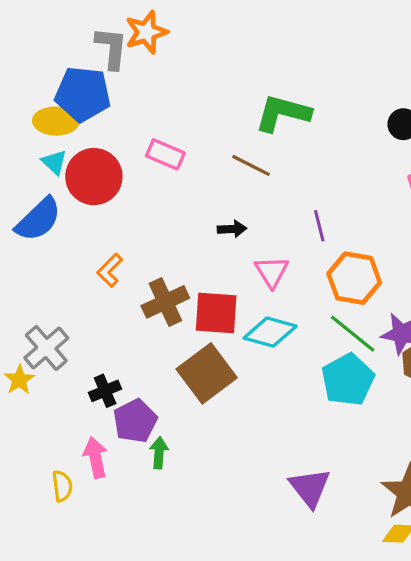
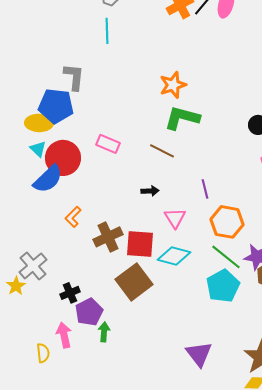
orange star: (146, 32) -> (173, 85), moved
blue semicircle: (38, 219) -> (48, 179), moved

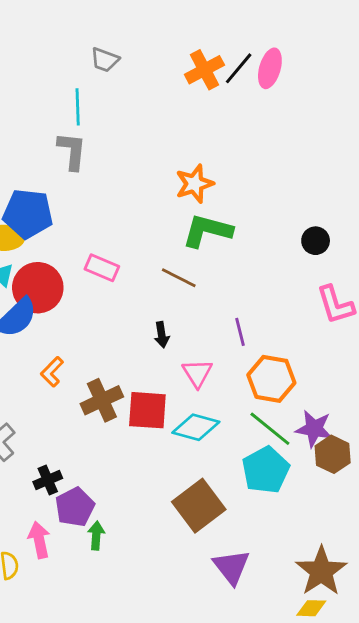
cyan line: (107, 31) -> (78, 107), moved
gray L-shape: (74, 77) -> (72, 151), moved
black arrow: (150, 191) -> (162, 335), turned 84
brown square: (134, 282) -> (199, 506), moved

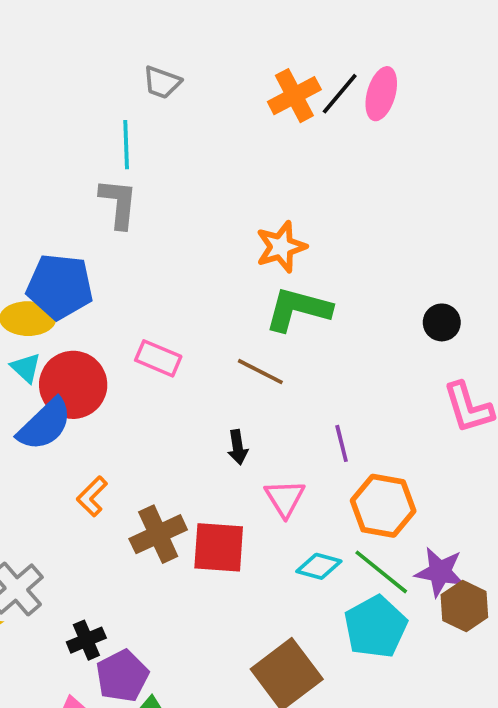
cyan diamond: (196, 427) -> (319, 566), moved, size x0.7

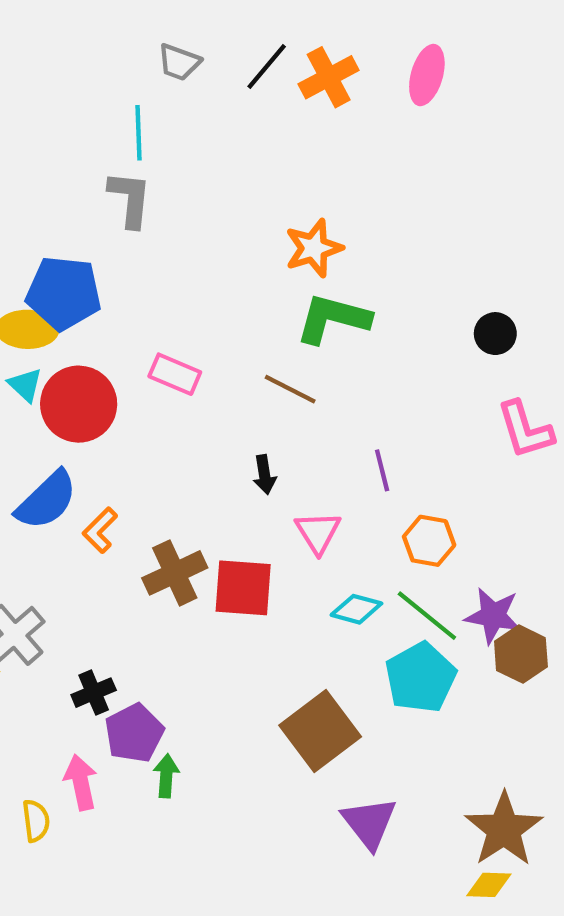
black line: (340, 94) -> (267, 66), moved
blue semicircle: (45, 425) -> (47, 500), moved
orange hexagon: (383, 506) -> (429, 541), size x0.7

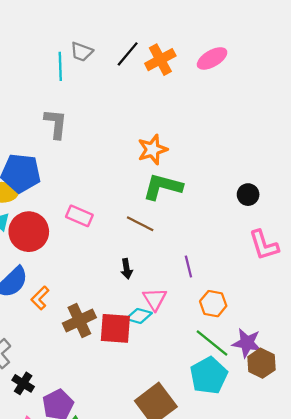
pink ellipse: (427, 75) -> (212, 58), turned 44
cyan line: (138, 133) -> (60, 66), moved
cyan diamond: (356, 609) -> (139, 316), moved
black cross: (94, 693) -> (23, 383), moved, turned -35

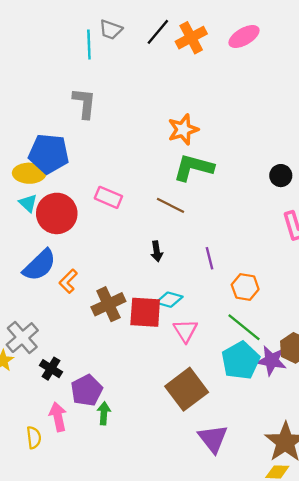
purple line: (188, 266) -> (210, 258), moved
pink triangle: (155, 299) -> (185, 331), moved
purple star: (247, 343) -> (272, 361), moved

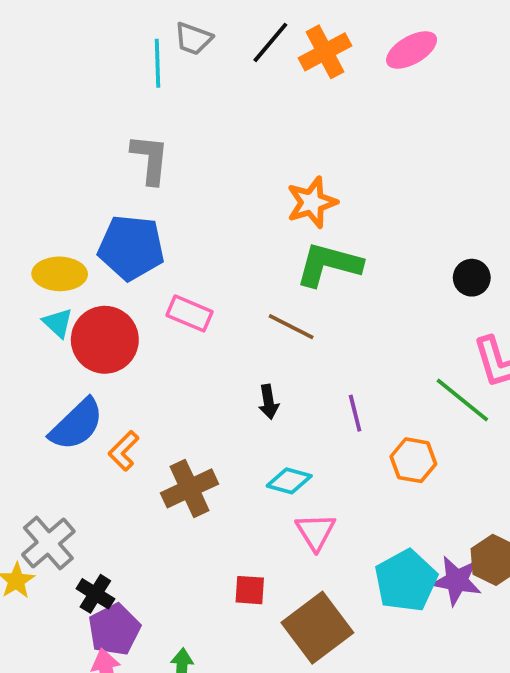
blue pentagon: (49, 154) -> (131, 248), moved
red square: (145, 312) -> (250, 590), moved, size x0.6
green line: (244, 327) -> (462, 400), moved
purple pentagon: (87, 390) -> (114, 630), moved

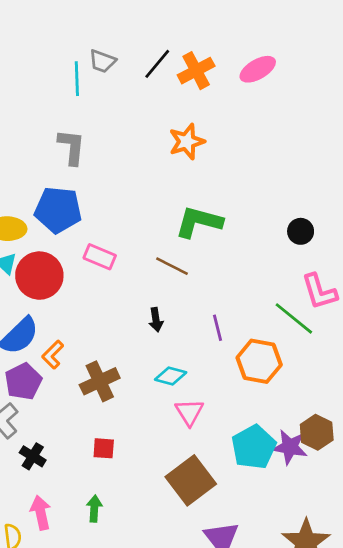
orange star: (312, 202) -> (187, 142), moved
orange hexagon: (413, 460) -> (259, 361), size x1.4
red square: (250, 590) -> (104, 448), moved
purple pentagon: (114, 630) -> (23, 381), moved

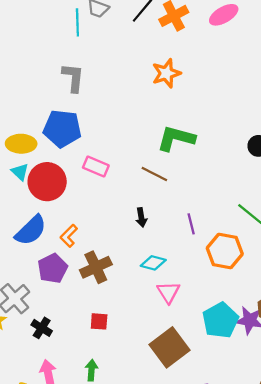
orange L-shape: (53, 355) -> (69, 236), moved
purple pentagon: (23, 381) -> (52, 268), moved

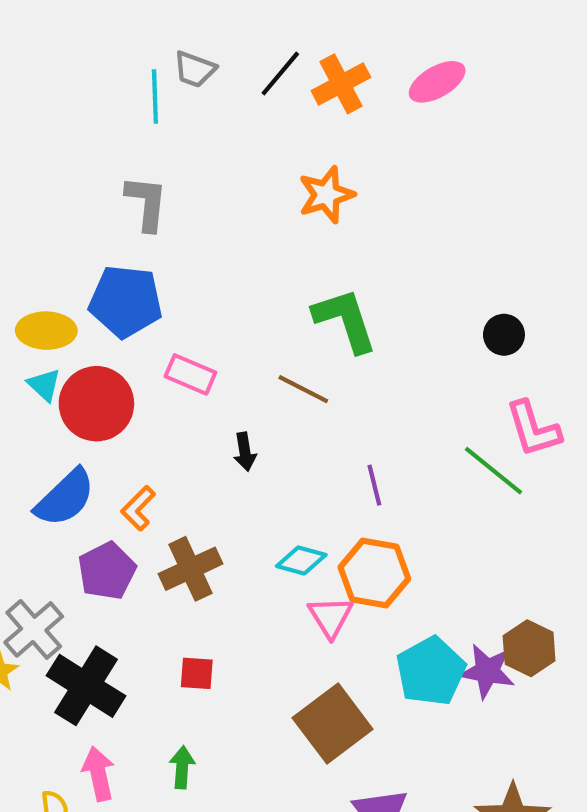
green L-shape: (176, 138) -> (345, 320), turned 57
black arrow: (141, 217) -> (245, 452), moved
orange hexagon: (225, 251) -> (374, 573), moved
black cross: (42, 328) -> (86, 686), size x1.8

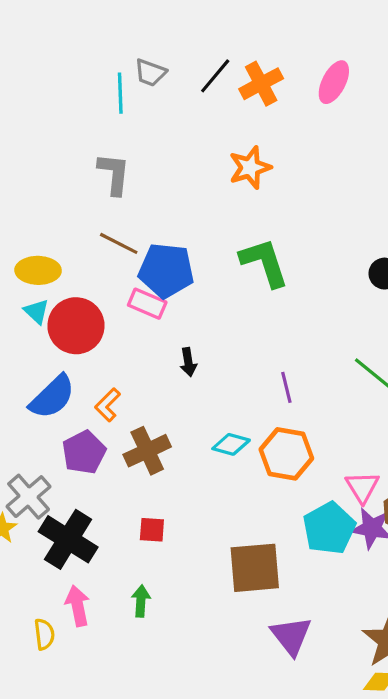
pink ellipse: (437, 82) -> (334, 82), turned -33
blue pentagon: (126, 301) -> (166, 270), moved
brown line: (303, 389) -> (119, 243), moved
pink triangle: (330, 617) -> (362, 487), moved
brown square: (333, 723) -> (255, 568), turned 32

